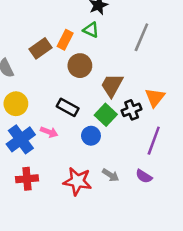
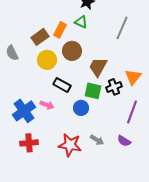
yellow circle: (16, 104) -> (47, 60), moved
green square: (106, 115) -> (93, 91), turned -30

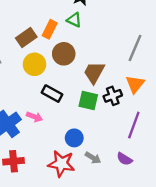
gray line: (122, 28) -> (135, 48), moved
blue circle: (81, 108) -> (74, 138), moved

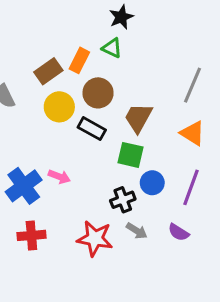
orange triangle: (135, 84) -> (192, 133), turned -36
black rectangle: (52, 94) -> (92, 129), moved
black cross: (113, 96) -> (123, 200), moved
blue circle: (74, 138) -> (152, 183), moved

